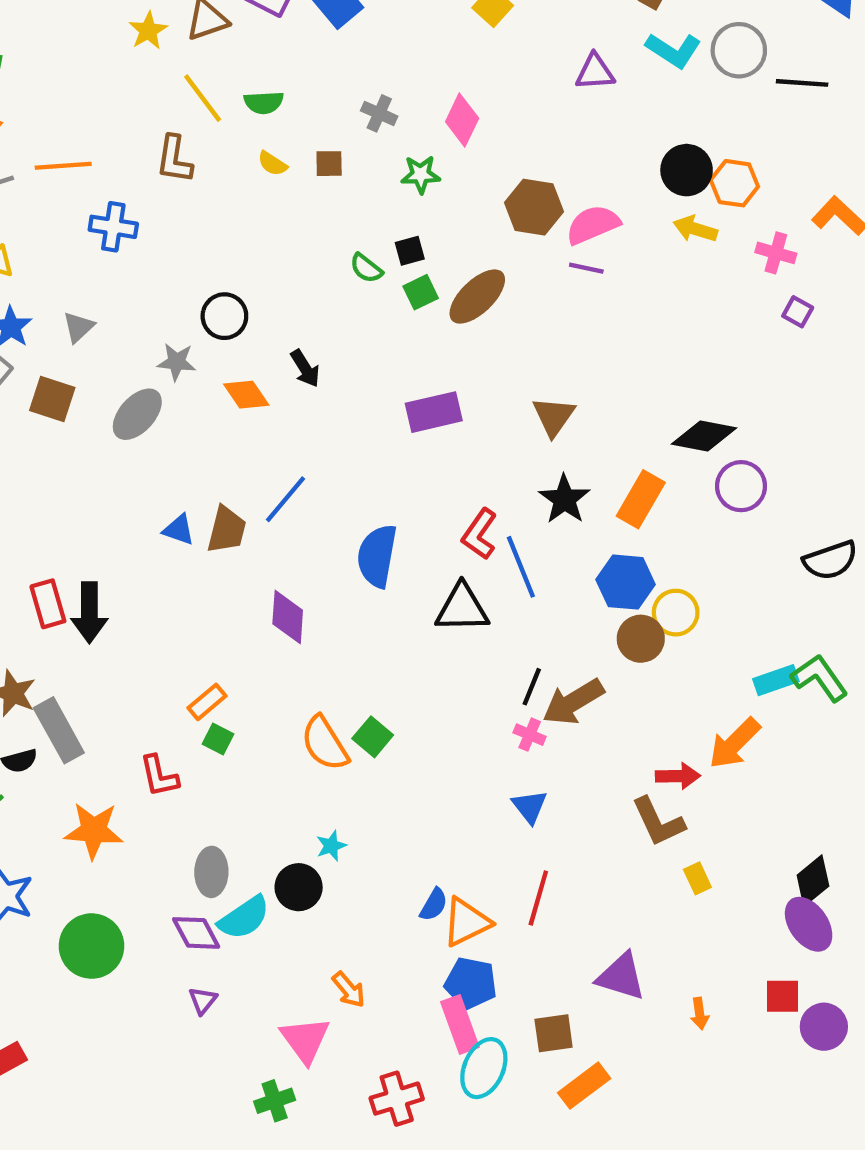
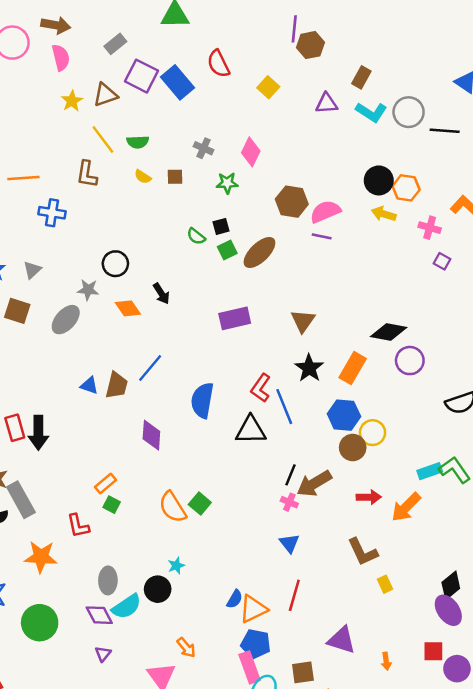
purple triangle: (595, 72) -> (327, 103), moved
red arrow: (678, 776) -> (369, 497), moved

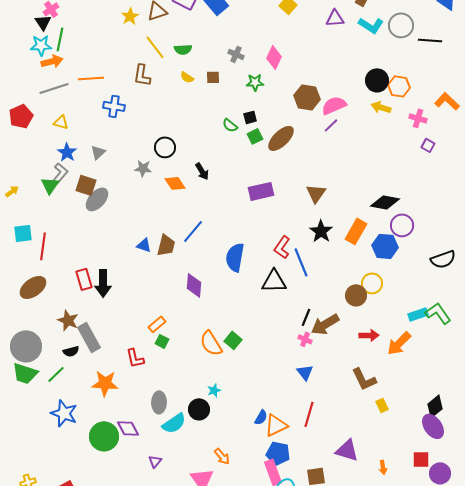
purple line: (322, 236) -> (331, 125), turned -56
gray ellipse: (66, 320) -> (97, 199), moved
blue hexagon: (344, 415) -> (385, 246), moved
purple diamond: (99, 615) -> (128, 428), moved

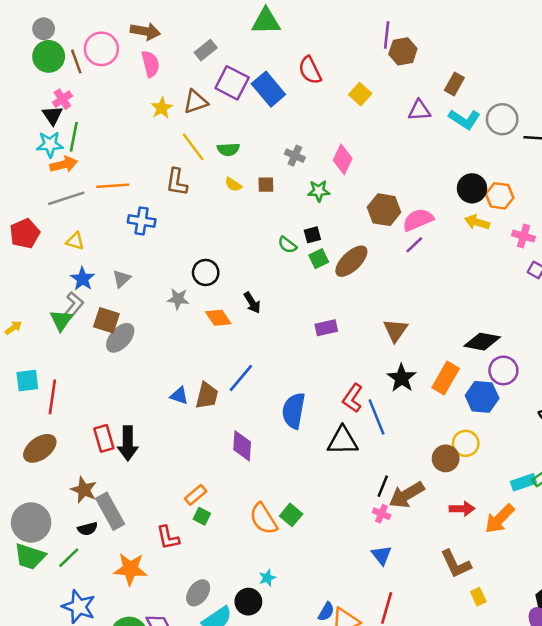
purple rectangle: (261, 191) -> (326, 328), size x0.7
gray ellipse: (159, 402) -> (198, 593), turned 35

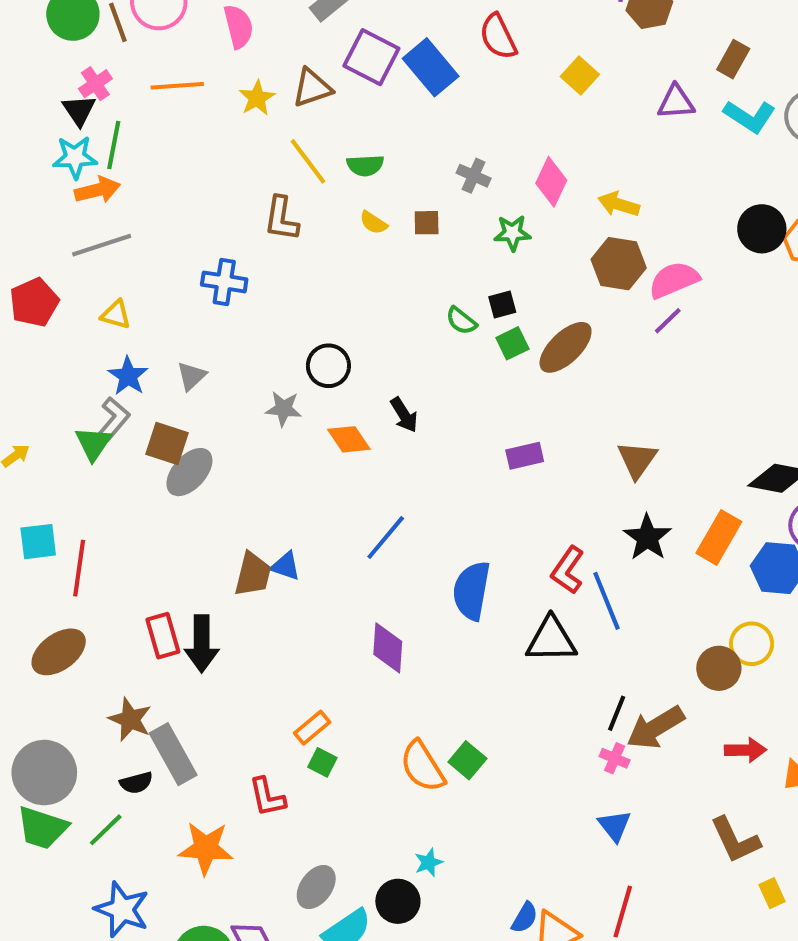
orange line: (113, 186) -> (177, 86), moved
yellow arrow: (477, 222) -> (619, 204), moved
brown trapezoid: (207, 396) -> (253, 574), moved

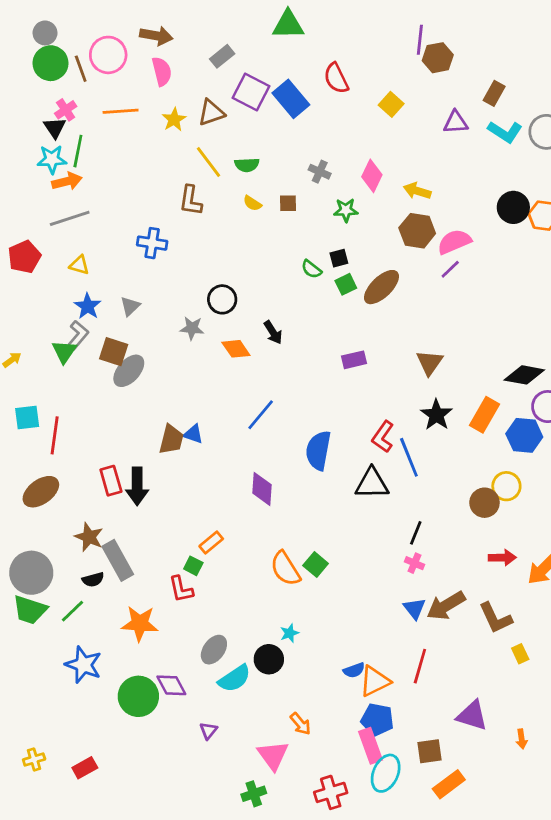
brown arrow: (655, 728) -> (446, 606), moved
green square: (322, 762) -> (193, 566), moved
blue semicircle: (525, 918) -> (354, 670), turned 40

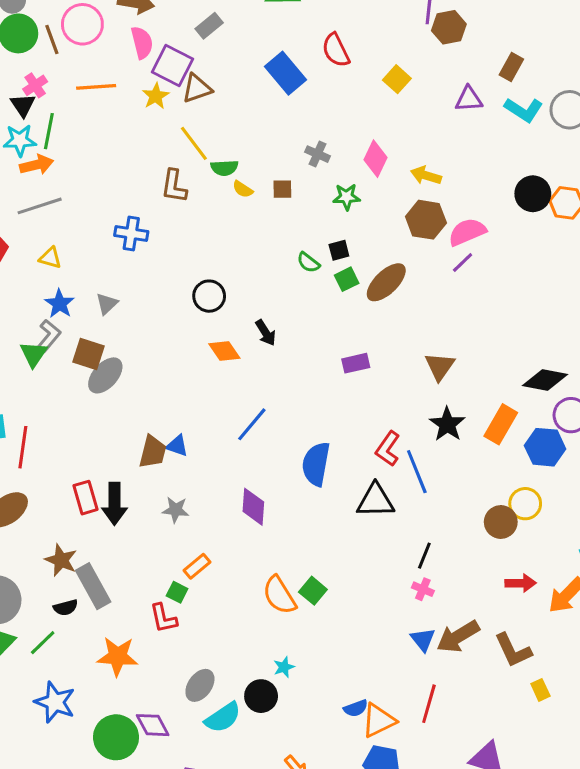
purple square: (251, 92) -> (172, 65), moved
green semicircle: (247, 165) -> (224, 168), moved
gray star: (192, 328) -> (176, 510), moved

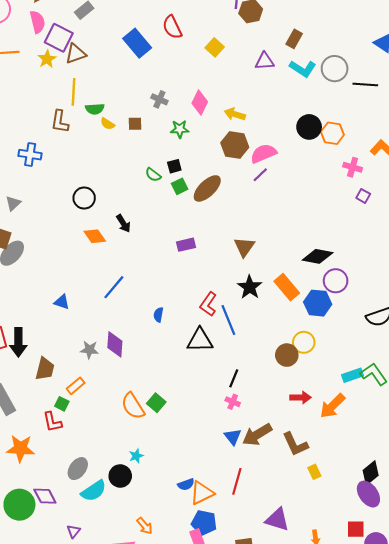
yellow line: (194, 143) -> (74, 92), turned 40
orange rectangle: (501, 424) -> (287, 287), turned -70
brown trapezoid: (153, 452) -> (45, 369), moved
blue semicircle: (316, 464) -> (158, 315), size x0.5
gray star: (176, 510) -> (89, 350), moved

